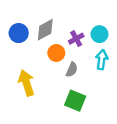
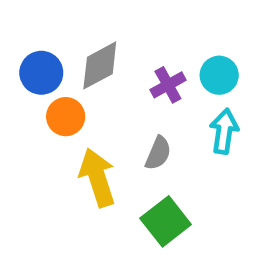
orange circle: (56, 53) -> (66, 117), moved
yellow arrow: (26, 83) -> (97, 178), moved
green square: (75, 101) -> (166, 221), turned 30

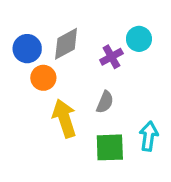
cyan circle: (219, 75) -> (139, 39), moved
cyan arrow: (224, 131) -> (149, 136), moved
green square: (166, 221) -> (110, 147), turned 36

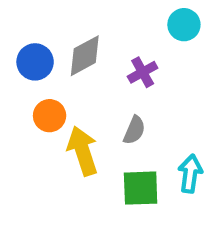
cyan circle: (139, 39) -> (184, 25), moved
orange circle: (43, 78) -> (50, 116), moved

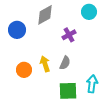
gray diamond: (85, 56) -> (45, 15), moved
orange circle: (50, 116) -> (24, 70), moved
yellow arrow: (83, 151) -> (45, 64), moved, size x0.7

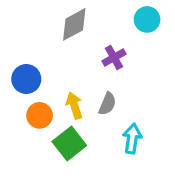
blue circle: (17, 30) -> (26, 79), moved
cyan arrow: (92, 84) -> (132, 139), moved
green square: (68, 91) -> (69, 144), moved, turned -36

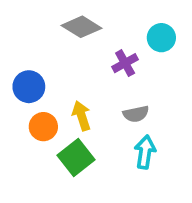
cyan circle: (147, 19) -> (161, 38), moved
gray diamond: (74, 24) -> (81, 27), turned 60
gray semicircle: (107, 104) -> (136, 114), moved, turned 55

